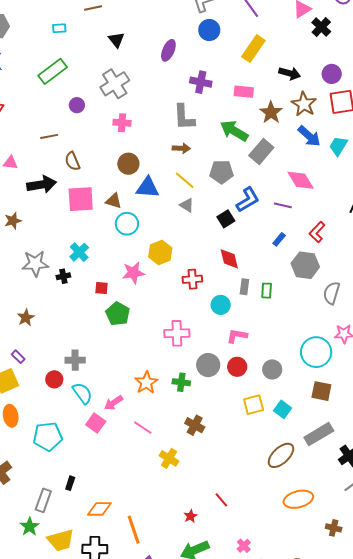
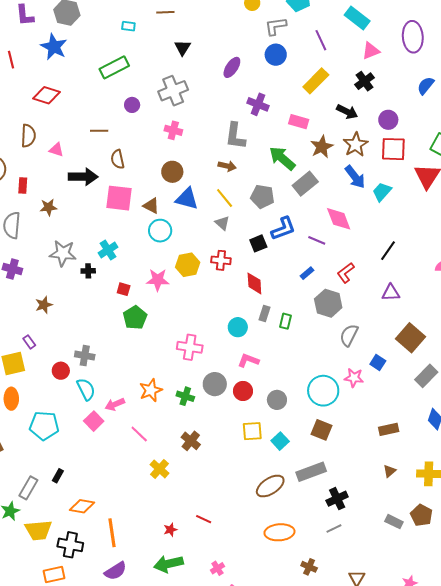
black cross: (321, 27) -> (365, 81), moved
red cross: (192, 279) -> (221, 260), moved
red line: (221, 500) -> (204, 519), turned -35

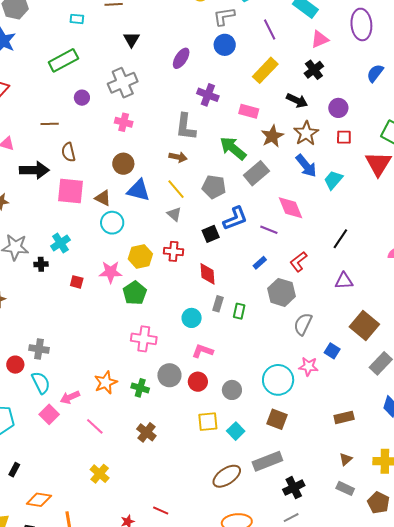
red square: (393, 149) -> (344, 137), size x0.6
green pentagon: (135, 318) -> (135, 293), moved
yellow cross: (160, 469) -> (100, 474), moved
gray rectangle: (394, 522) -> (345, 488), moved

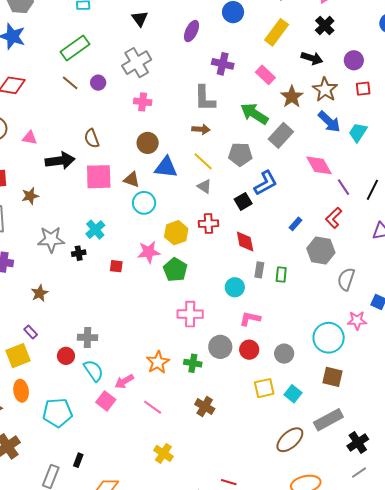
pink rectangle: (249, 111) -> (265, 75), turned 36
brown line: (50, 124) -> (70, 83), moved, turned 48
purple line: (269, 230) -> (343, 187), moved, turned 42

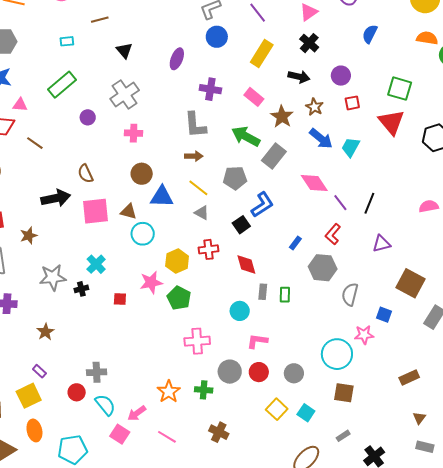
brown line: (70, 83) -> (35, 143), moved
brown star: (325, 90) -> (314, 107), size x0.7
pink triangle: (30, 138) -> (20, 105), moved
yellow square: (264, 388) -> (277, 409), turned -30
gray rectangle: (328, 420) -> (343, 436), size x0.5

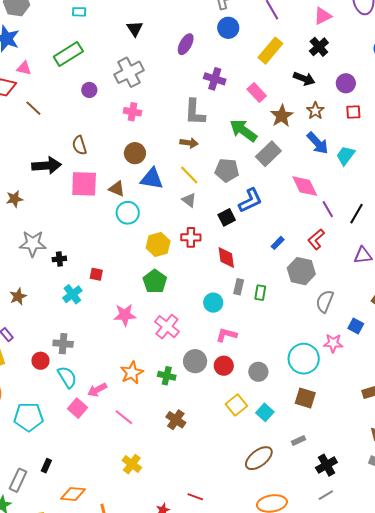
cyan cross: (96, 264) -> (72, 294), moved
pink star: (151, 282) -> (125, 315), moved
pink cross: (197, 341) -> (167, 327), turned 35

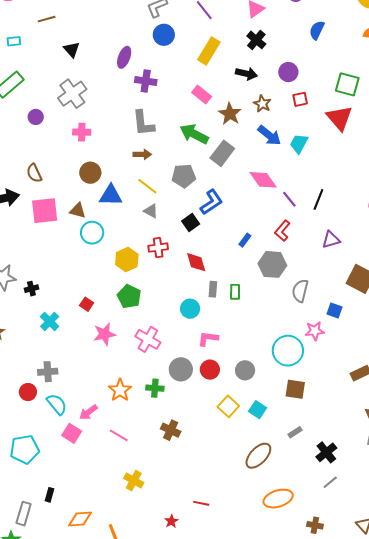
purple cross: (215, 79) -> (146, 81), moved
red square: (96, 274) -> (87, 304), moved, turned 32

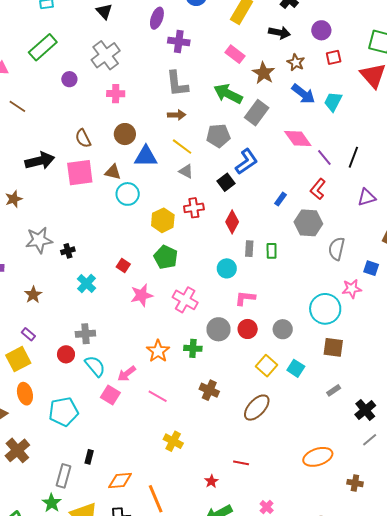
brown semicircle: (34, 173) -> (83, 138), moved
red diamond: (196, 262) -> (232, 222), turned 45
brown ellipse: (258, 456) -> (257, 408), moved

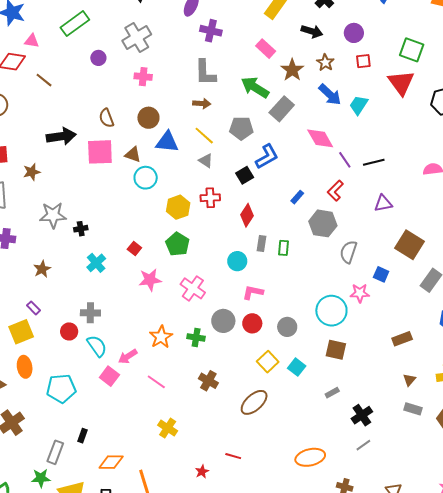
black line: (353, 157) -> (374, 162), turned 50
green star: (52, 503) -> (41, 478), turned 30

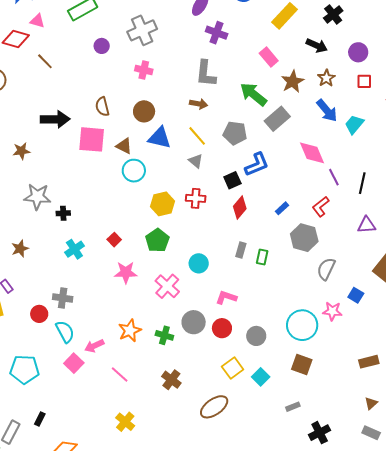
black line: (374, 162) -> (362, 183), turned -70
red diamond: (247, 215) -> (240, 207), moved
cyan circle: (237, 261) -> (199, 263), moved

